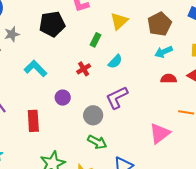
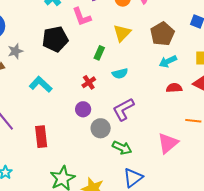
cyan semicircle: (115, 61) -> (120, 73), turned 35
purple circle: (63, 98) -> (83, 109), moved
green arrow: (97, 142) -> (122, 148), moved

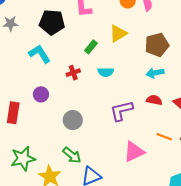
cyan L-shape: (41, 84) -> (40, 54), moved
purple circle: (83, 109) -> (41, 94), moved
purple L-shape: (123, 109) -> (121, 111), moved
green arrow: (122, 148) -> (72, 155), moved

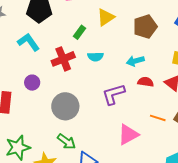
red cross: (73, 73) -> (63, 59), size x1.6
cyan arrow: (155, 73) -> (135, 61), moved
gray circle: (73, 120) -> (65, 106), size x1.4

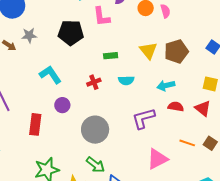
yellow triangle: (106, 17) -> (148, 51), moved, turned -36
green rectangle: (79, 32) -> (111, 56), turned 48
cyan L-shape: (28, 42) -> (50, 75), moved
red cross: (63, 59) -> (94, 82), size x0.6

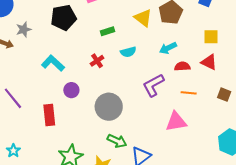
orange line: (187, 143) -> (189, 93), moved
pink triangle: (157, 159) -> (176, 122), turned 30

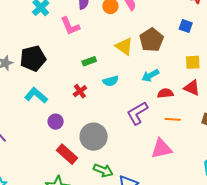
black pentagon: (64, 18) -> (33, 58), moved
red rectangle: (49, 115) -> (67, 154), moved, turned -40

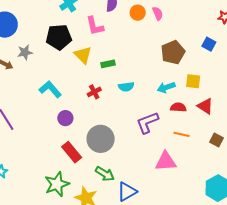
yellow triangle: (124, 46) -> (83, 55), moved
black pentagon: (33, 58) -> (59, 37), moved
yellow square: (193, 62) -> (193, 81), moved

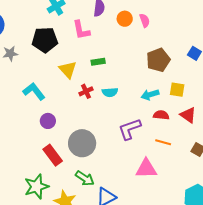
yellow triangle: (83, 55) -> (68, 70), moved
green rectangle: (108, 64) -> (98, 62), moved
red cross: (94, 92) -> (86, 91), moved

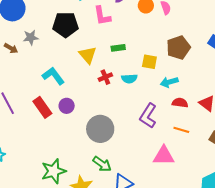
yellow square: (177, 90) -> (149, 62), moved
purple L-shape: (130, 129) -> (148, 116), turned -40
red rectangle: (53, 155) -> (42, 107), moved

